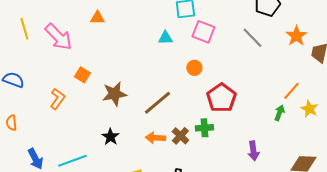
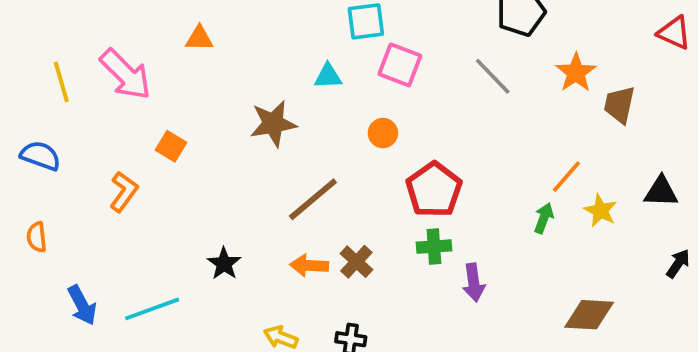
yellow line: (24, 29) -> (61, 82), moved
brown star: (114, 94) -> (273, 124), moved
green cross: (204, 128) -> (434, 247), moved
purple arrow: (253, 151) -> (474, 282), moved

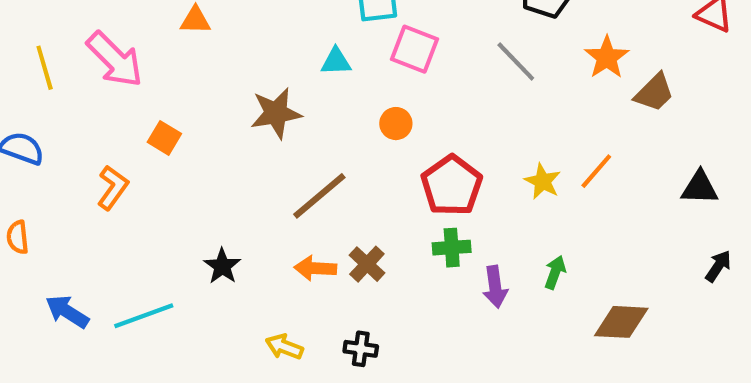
brown trapezoid: (619, 105) -> (654, 93), turned -147
yellow star: (600, 211) -> (543, 181), moved
green arrow: (544, 218) -> (555, 272), moved
blue arrow: (82, 305) -> (67, 312), turned 150

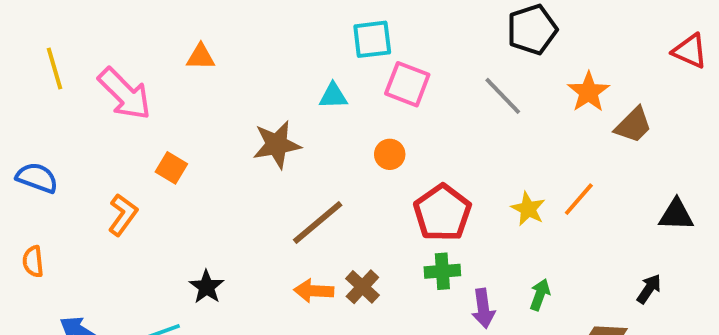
yellow line: (45, 68) -> (55, 69), moved
black star: (222, 266) -> (207, 287), moved
black arrow: (718, 266) -> (649, 289), moved

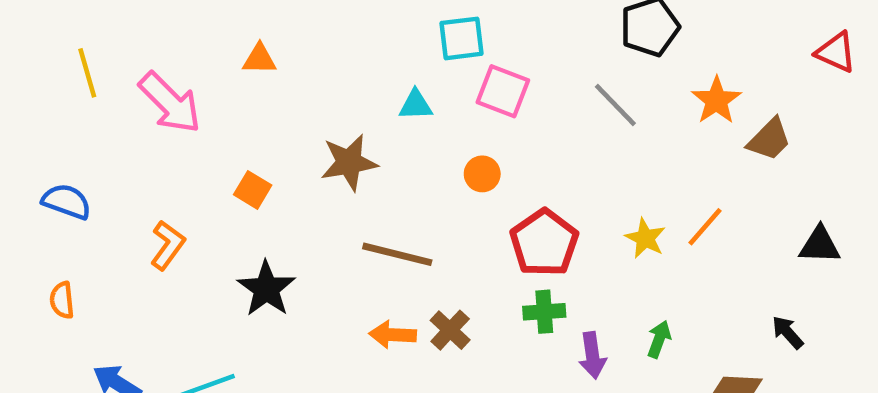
orange square: (171, 168) -> (253, 190), moved
brown line: (318, 223) -> (397, 254), turned 54
black star: (207, 287) -> (266, 289), moved, size x1.4
black arrow: (649, 289) -> (788, 332), turned -76

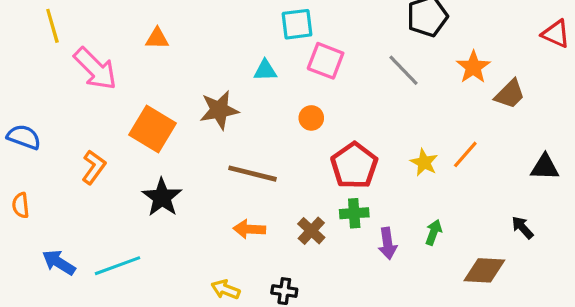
yellow line: (87, 73) -> (52, 26), moved
orange square: (253, 190) -> (152, 129), size x1.8
brown cross: (450, 330) -> (311, 231), moved

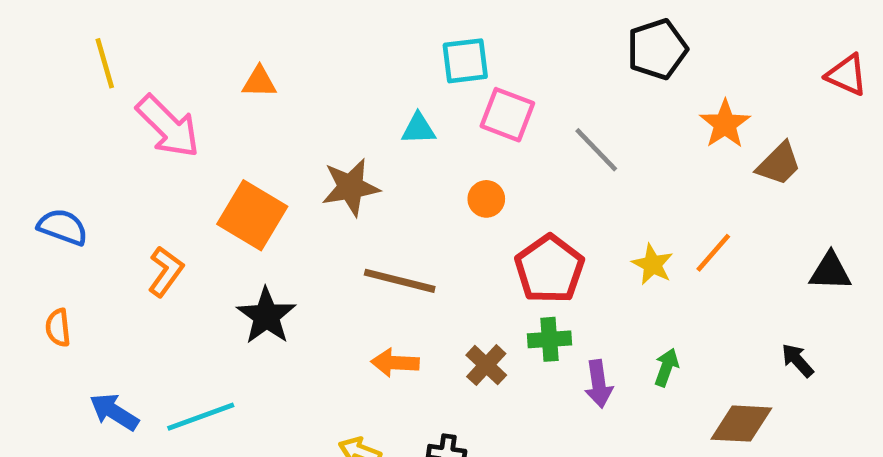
gray line: (403, 70) -> (596, 150), moved

